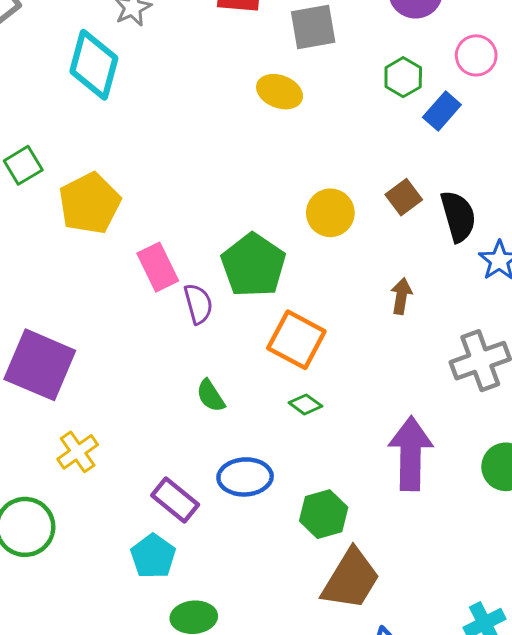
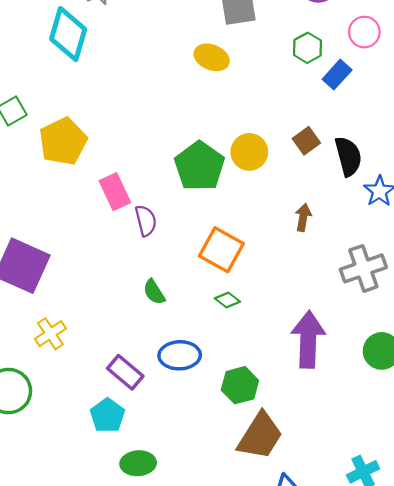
green pentagon: (253, 265) -> (199, 166), moved

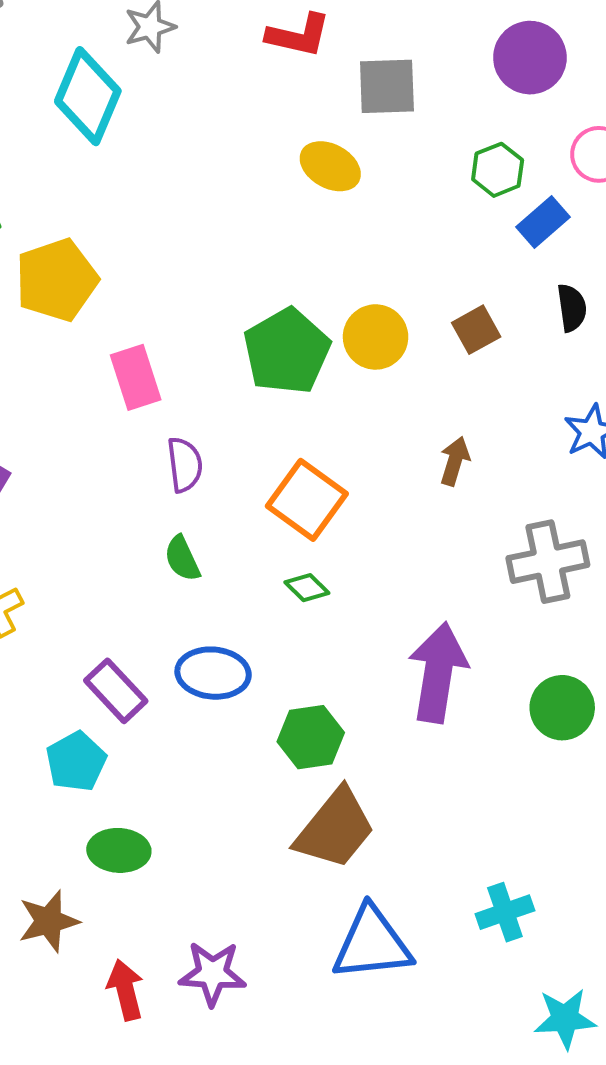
black semicircle: (348, 156) -> (572, 308), moved, size x0.7
purple semicircle: (146, 221) -> (185, 465), moved

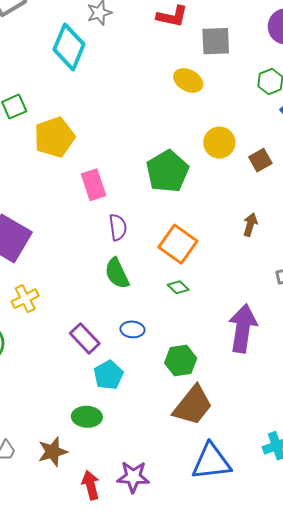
yellow circle: (376, 337) -> (219, 143), moved
green semicircle: (182, 559) -> (117, 273), size x1.4
blue ellipse: (213, 673) -> (132, 329), size x0.7
cyan pentagon: (76, 762) -> (109, 375), moved

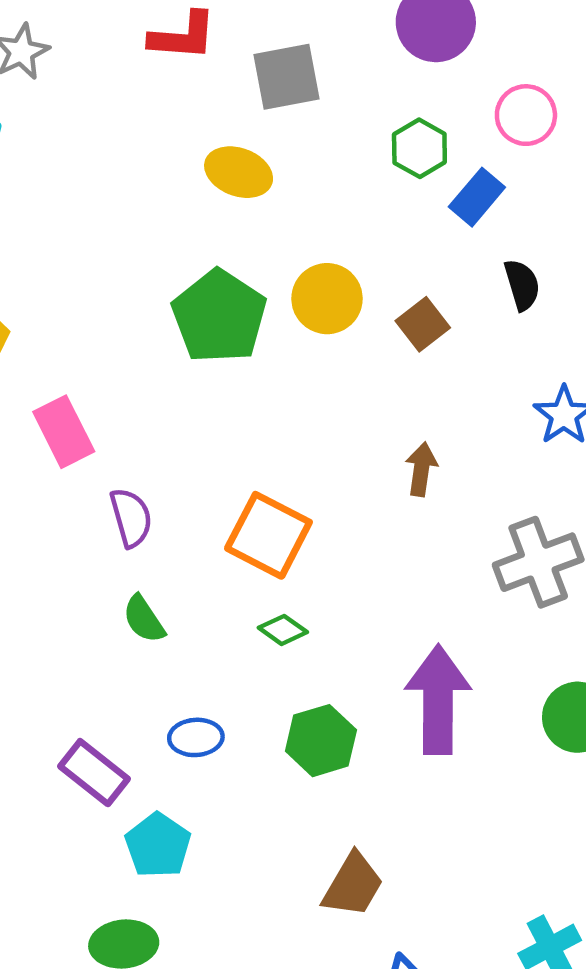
green pentagon: (167, 171) -> (219, 316), moved
green semicircle: (117, 273) -> (144, 619), size x0.7
green hexagon: (181, 361) -> (321, 741), moved
brown trapezoid: (193, 405) -> (353, 885), size x0.7

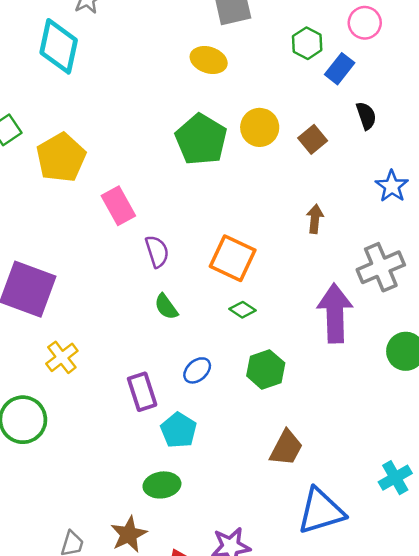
purple arrow: (438, 700) -> (335, 313), moved
blue ellipse: (196, 737) -> (197, 370), turned -36
purple rectangle: (94, 773) -> (142, 392), turned 36

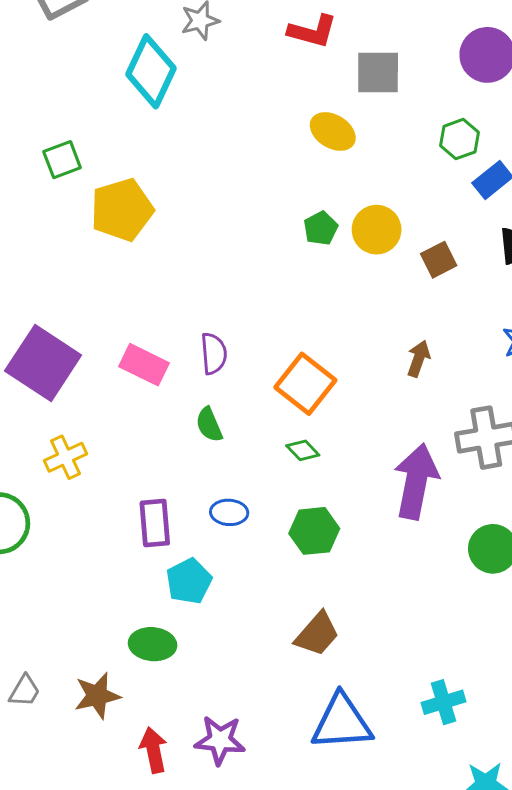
green pentagon: (201, 139) -> (321, 228), moved, size x0.5
pink rectangle: (118, 206) -> (144, 365), moved, turned -48
blue ellipse: (197, 370) -> (229, 512), turned 32

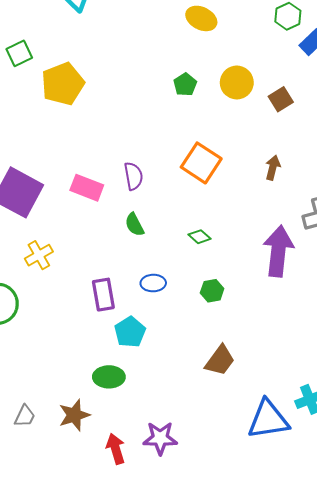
green pentagon: (321, 228) -> (185, 85), moved
orange square: (305, 384) -> (201, 163), moved
green hexagon: (314, 531) -> (212, 291), size x0.7
blue triangle: (342, 722) -> (268, 420), moved

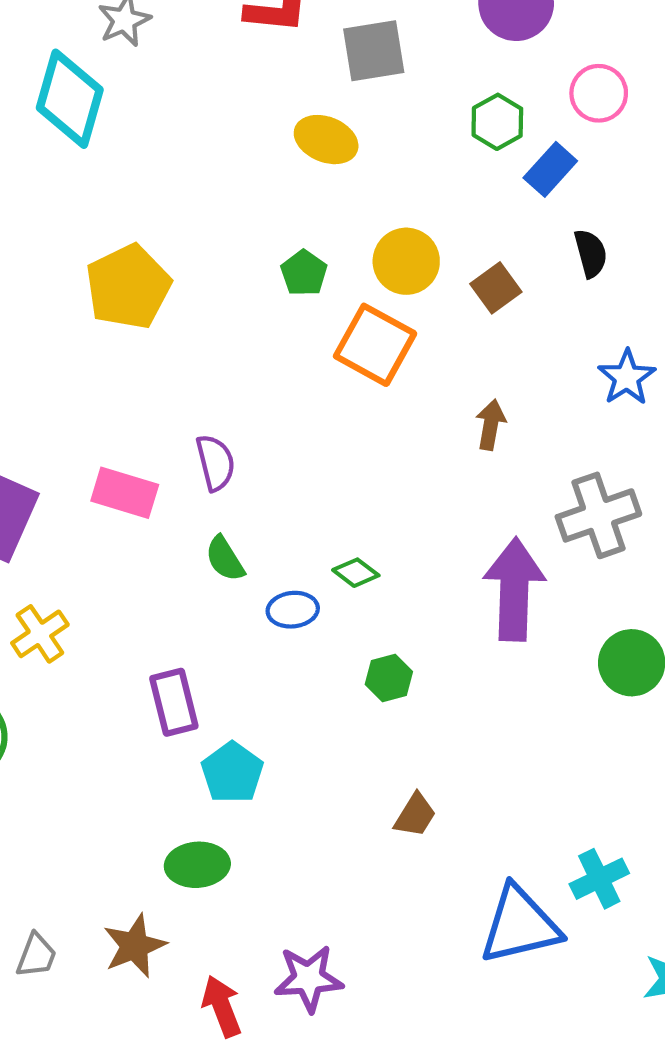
yellow pentagon: (63, 84) -> (128, 287), moved
orange square: (201, 163) -> (375, 345), moved
blue ellipse: (153, 283) -> (293, 610), moved
brown trapezoid: (220, 360) -> (415, 815), size x0.7

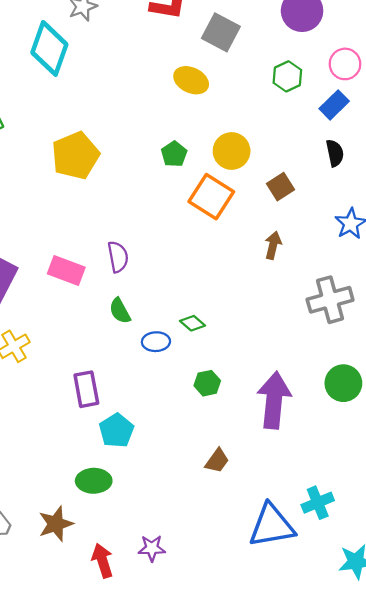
gray square: (374, 51) -> (221, 32), turned 33
blue rectangle: (550, 169) -> (334, 105), moved
brown square: (496, 288) -> (281, 187), moved
purple arrow: (514, 589) -> (274, 400), moved
purple star: (309, 978) -> (152, 548), size x0.7

